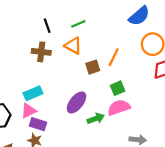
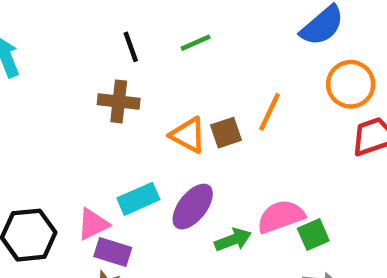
orange triangle: (73, 46) -> (188, 135), moved
green square: (118, 88) -> (313, 235), moved
cyan rectangle: (33, 93) -> (138, 199), moved

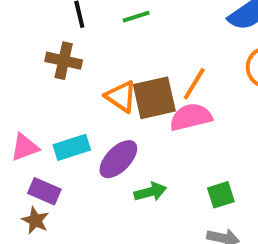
brown square: (226, 133) -> (154, 98), size x1.6
pink semicircle: (281, 217) -> (191, 117), moved
pink triangle: (93, 224) -> (25, 147), moved

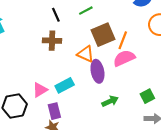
brown square: (154, 98) -> (103, 35), moved
purple ellipse: (118, 159) -> (97, 71), moved, turned -45
purple rectangle: (44, 191) -> (54, 111), turned 63

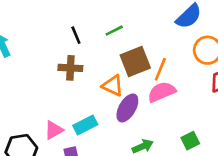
purple ellipse: (97, 71) -> (127, 108), turned 40

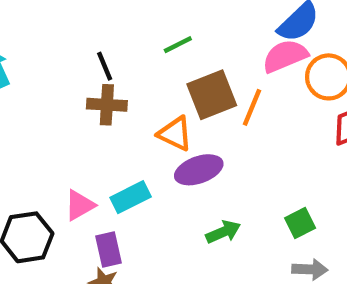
black line: (76, 35) -> (105, 66), moved
pink semicircle: (162, 92) -> (285, 56), moved
purple ellipse: (127, 108) -> (199, 170), turned 40

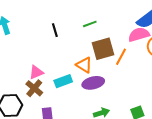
brown cross: (107, 105) -> (34, 88), moved, turned 30
cyan rectangle: (131, 197) -> (63, 81), moved
pink triangle: (80, 205) -> (36, 72), moved

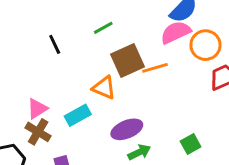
orange line: (121, 57) -> (155, 68), turned 54
purple ellipse: (93, 83) -> (127, 129), moved

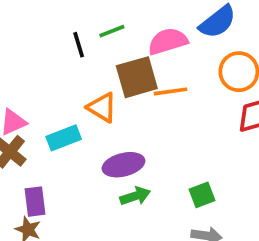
pink semicircle: (176, 32) -> (168, 41), moved
black line: (55, 44) -> (79, 45), moved

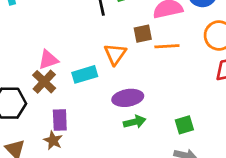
brown square: (137, 77) -> (143, 34), size x0.6
orange triangle: (102, 107) -> (115, 54), turned 30

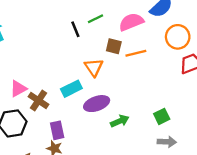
brown square: (143, 34) -> (114, 46), turned 35
pink triangle: (48, 60) -> (18, 89), moved
purple ellipse: (128, 98) -> (97, 104), moved

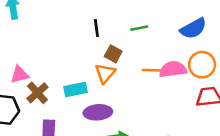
green line: (95, 19) -> (139, 28), moved
pink semicircle: (131, 22) -> (173, 69), moved
brown square: (114, 46) -> (113, 54), moved

